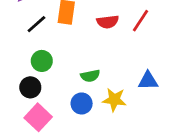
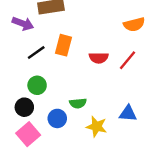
blue circle: (82, 103) -> (57, 118), moved

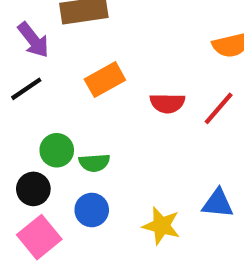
purple arrow: (23, 24) -> (33, 40), turned 30
orange rectangle: (63, 45) -> (105, 80), turned 45
black line: (36, 53) -> (26, 89), moved
green semicircle: (78, 103) -> (94, 163), moved

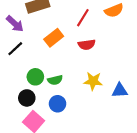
red line: (219, 108) -> (83, 18), moved
yellow star: (161, 226) -> (93, 81), moved

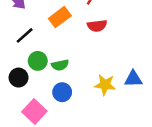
black line: (15, 49) -> (25, 35), moved
yellow star: (93, 81) -> (105, 85), moved
black circle: (27, 98) -> (19, 78), moved

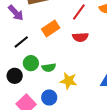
yellow star: (105, 85) -> (69, 81), moved
blue circle: (62, 92) -> (49, 97), moved

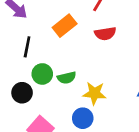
black line: (21, 42) -> (27, 47), turned -35
blue circle: (49, 97) -> (83, 118), moved

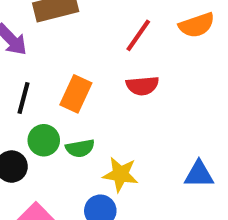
orange rectangle: (65, 26) -> (76, 94), moved, turned -30

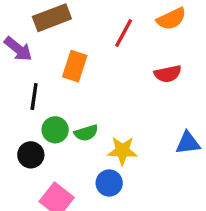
red semicircle: (142, 86) -> (168, 74), moved
orange rectangle: (76, 94) -> (75, 66), moved

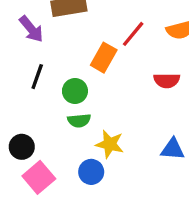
orange rectangle: (75, 66) -> (104, 58), moved
green circle: (55, 130) -> (75, 91), moved
black circle: (31, 155) -> (22, 147), moved

